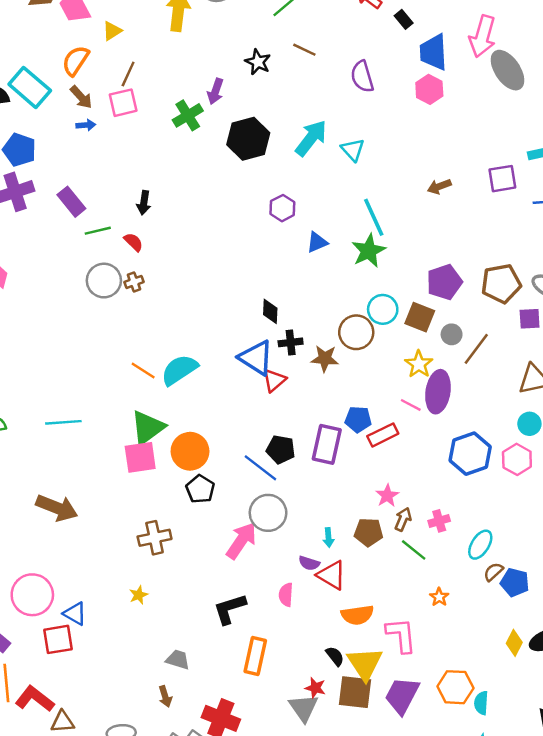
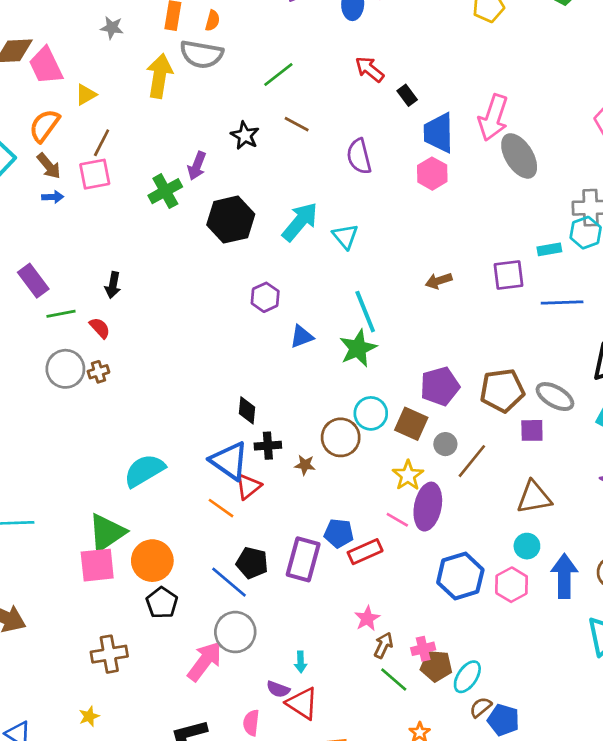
brown star: (325, 359) -> (305, 465), size x0.7
orange line: (143, 371) -> (221, 508), moved
brown pentagon: (369, 532) -> (436, 666), moved

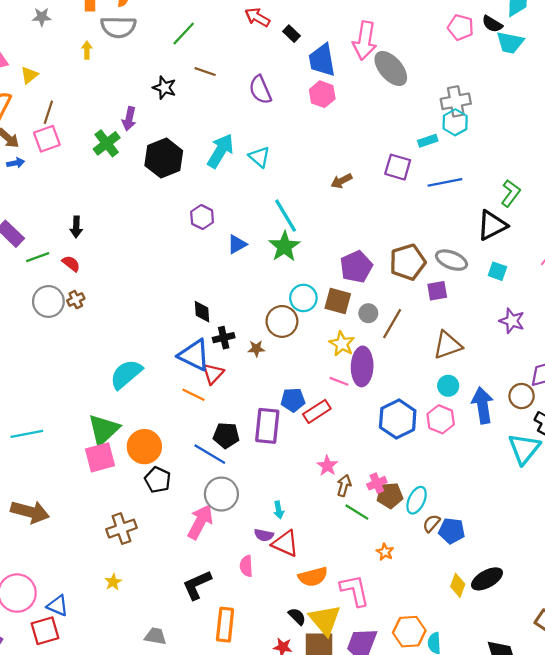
yellow arrow: (160, 76) -> (87, 50), size x0.5
purple square: (508, 275) -> (398, 167), turned 32

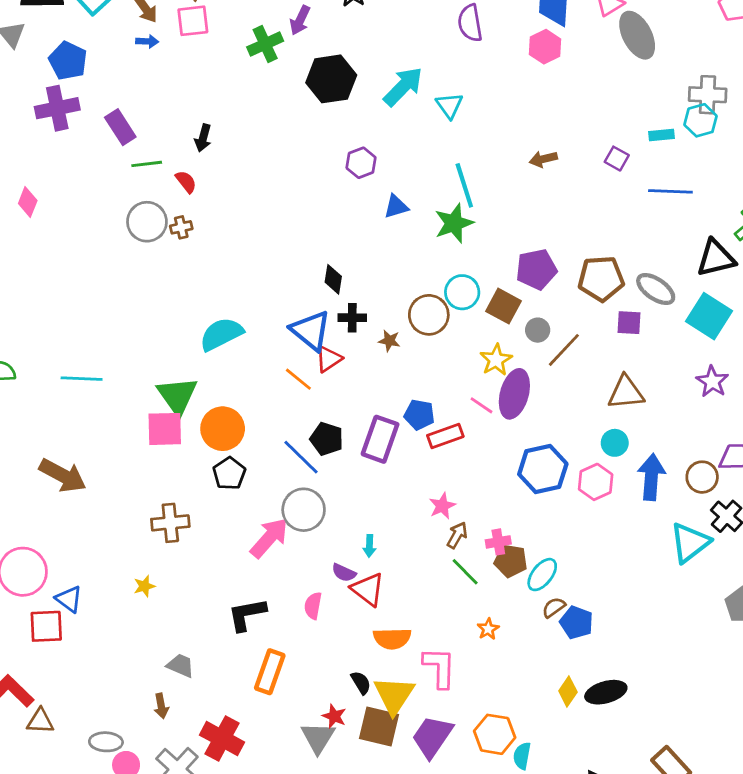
purple square: (398, 167) -> (617, 159), size x0.7
cyan square: (497, 271) -> (709, 316), size x1.8
green triangle: (104, 430) -> (177, 396), turned -36

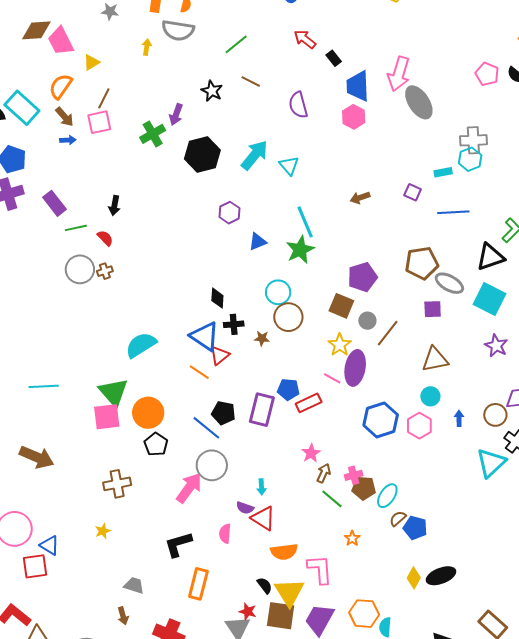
brown pentagon: (601, 279) -> (422, 263), moved
cyan circle: (462, 292) -> (278, 292), moved
blue arrow: (651, 477) -> (459, 418), size x0.5

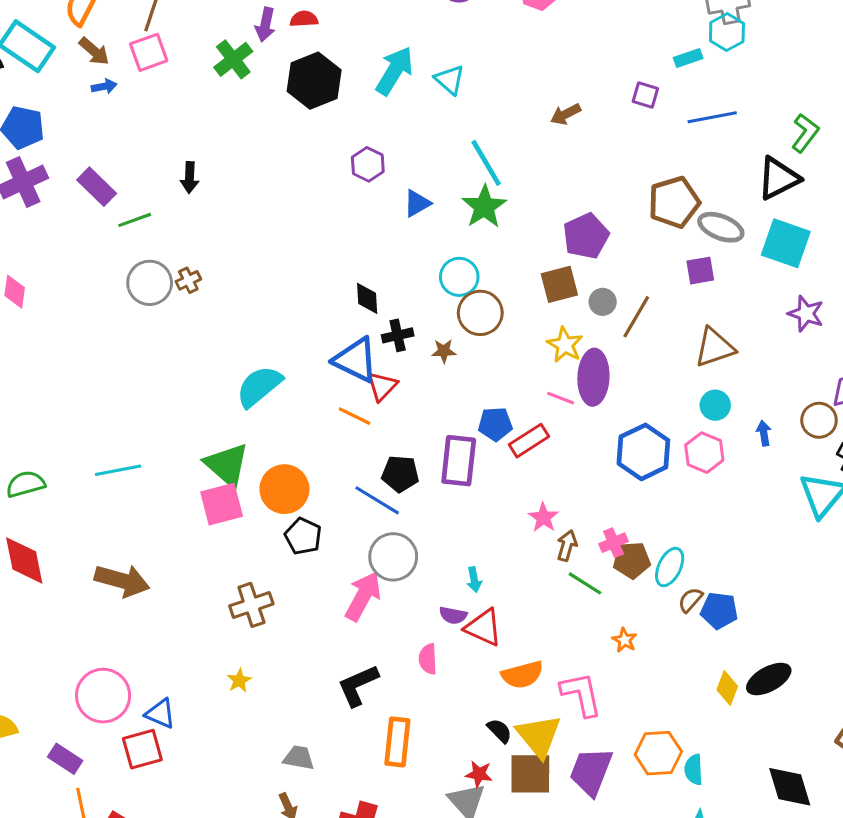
red semicircle: (105, 238) -> (304, 19), moved, turned -42
brown square: (341, 306) -> (559, 284), turned -30

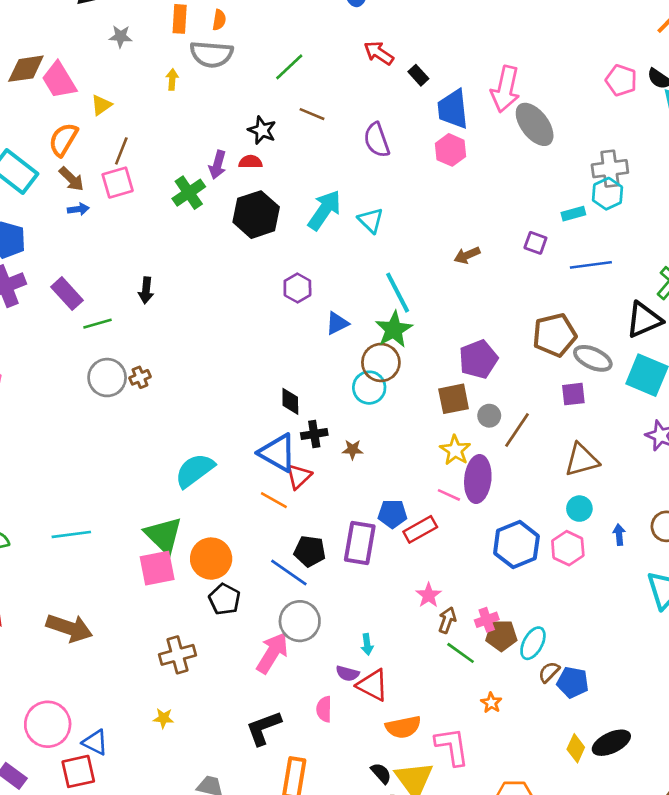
brown circle: (480, 313) -> (381, 362), moved
yellow star: (239, 681) -> (163, 718), turned 30

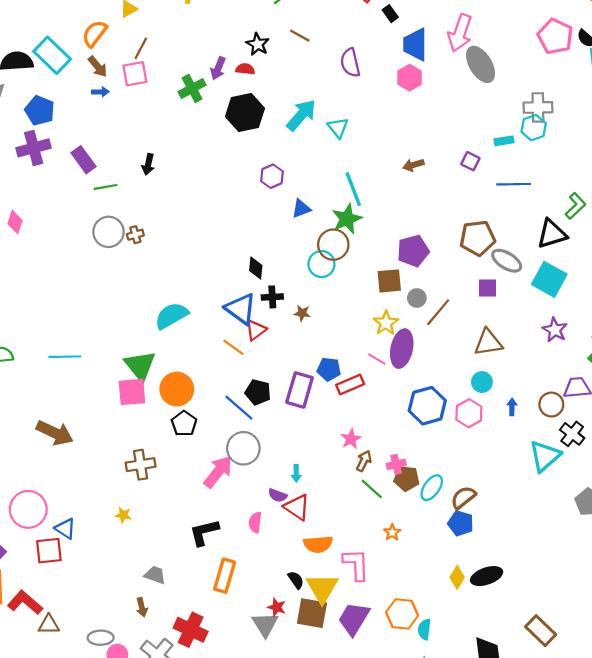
pink pentagon: (621, 80) -> (555, 36), size x1.4
brown semicircle: (549, 672) -> (463, 497), moved, size x1.4

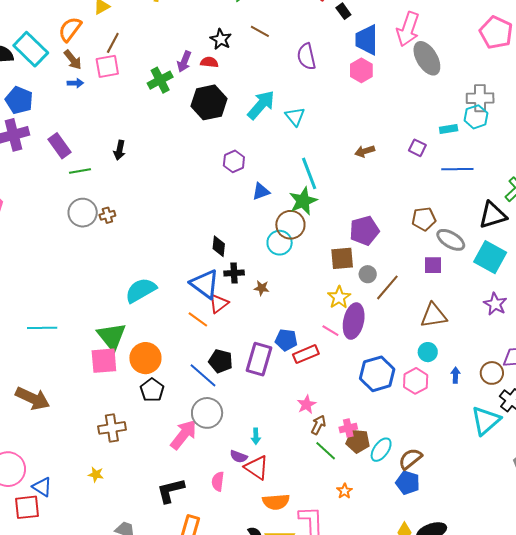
brown pentagon: (477, 238) -> (424, 219), size x0.7

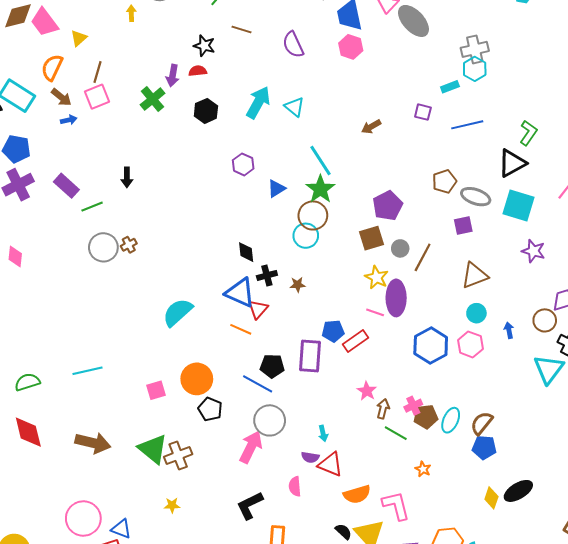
black hexagon: (209, 102) -> (206, 111), size x0.7
green triangle: (112, 336) -> (153, 449), moved
pink square: (104, 361) -> (156, 390), size x0.7

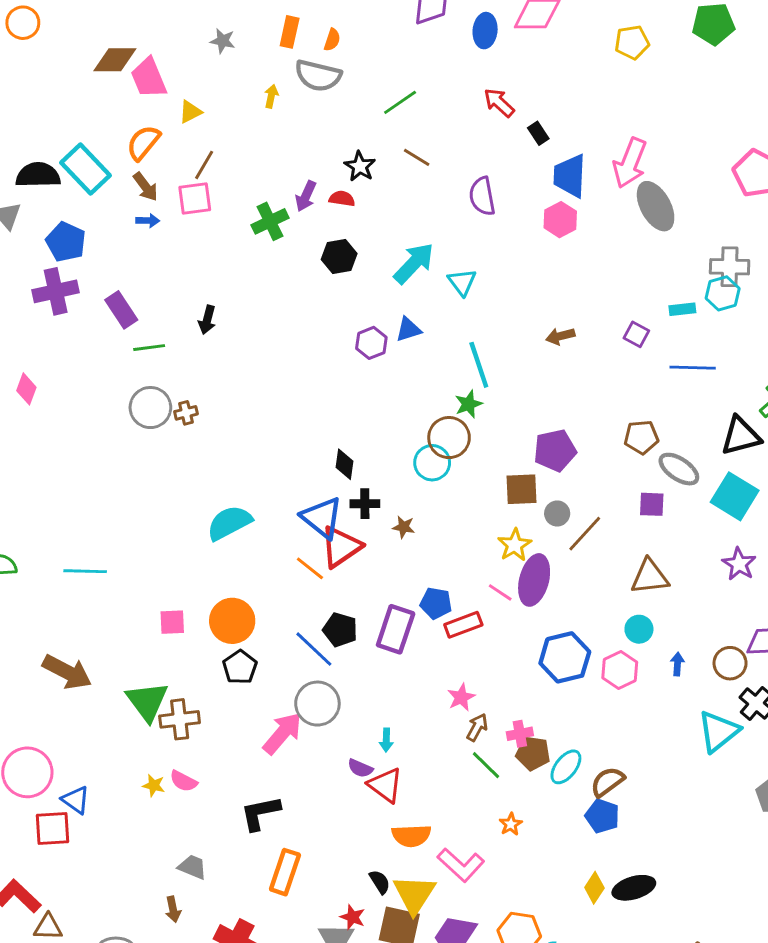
blue triangle: (276, 189) -> (408, 329), moved
green star: (320, 189) -> (469, 404), size x0.7
red triangle: (258, 309) -> (341, 547), size x1.5
pink semicircle: (295, 486) -> (183, 781), moved, turned -72
pink L-shape: (396, 506) -> (461, 865), turned 132

